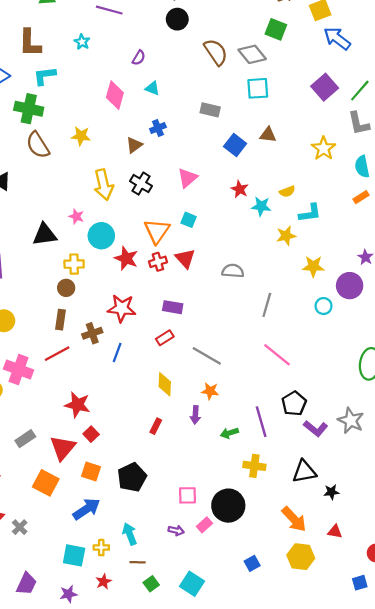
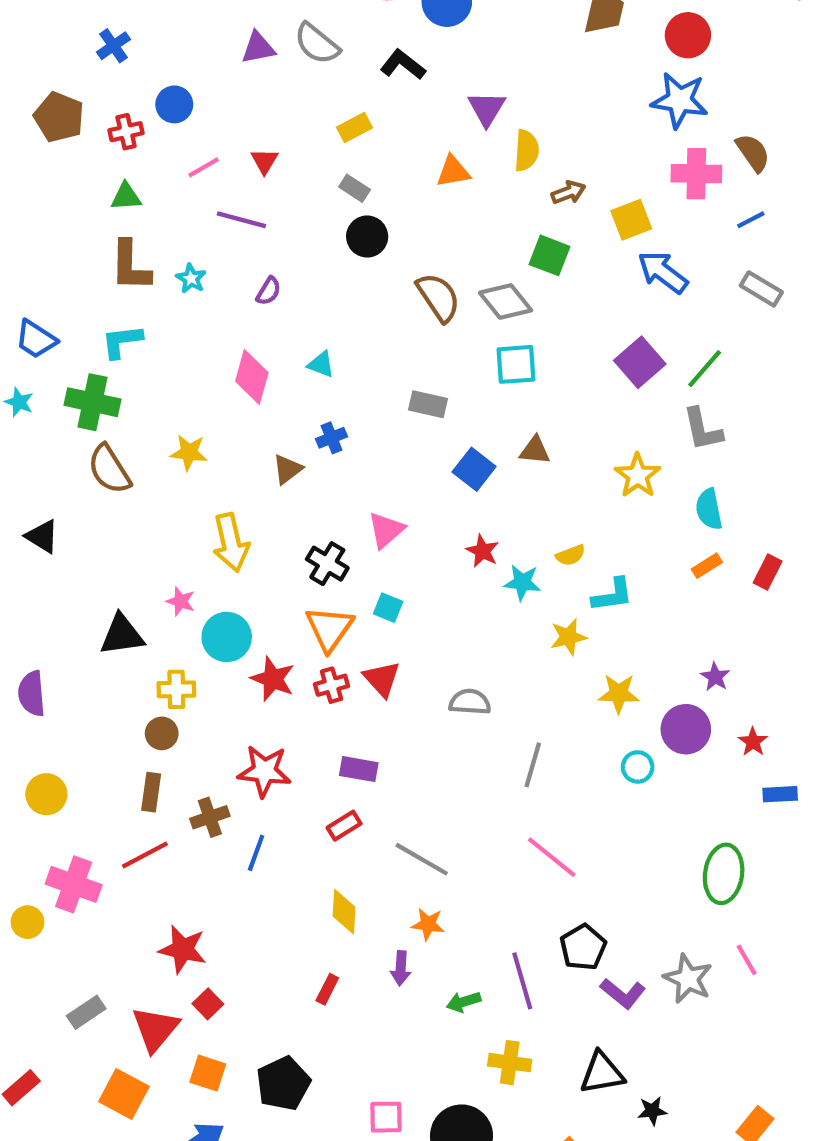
brown L-shape: (30, 43) -> (130, 266), moved
purple semicircle: (139, 58) -> (269, 291), moved
black cross: (141, 184) -> (327, 564), moved

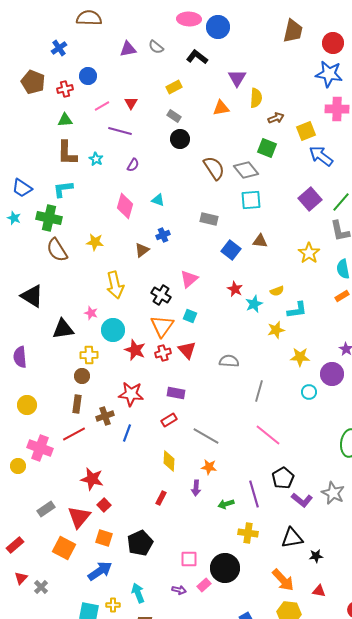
gray semicircle: (317, 44) -> (156, 47), size x0.7
black triangle: (42, 536) -> (32, 296), moved, size x1.4
cyan star: (522, 582) -> (254, 304), turned -30

